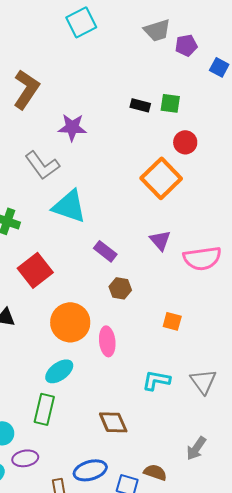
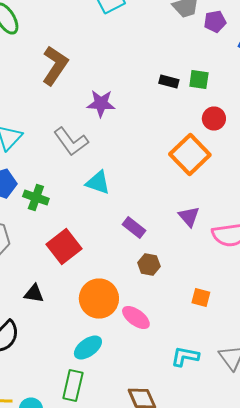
cyan triangle: (69, 206) -> (98, 182), size x0.7
pink ellipse: (107, 341) -> (136, 318), turned -48

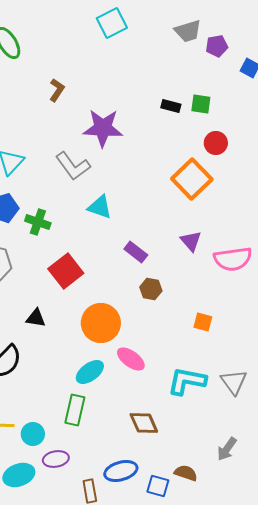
brown L-shape: (55, 66) -> (57, 90), size x0.6
purple star: (101, 104) -> (103, 128), size x1.4
pink ellipse: (136, 318) -> (131, 359), moved
cyan L-shape: (185, 356) -> (187, 381), size x1.4

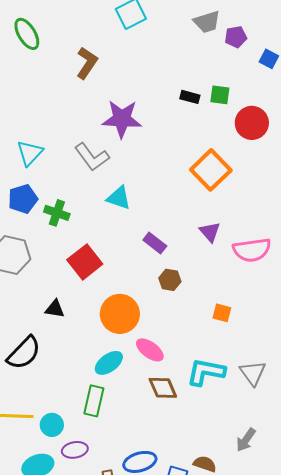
brown L-shape: (57, 90) -> (87, 63), moved, size x1.4
red circle: (216, 143) -> (252, 123), moved, size x1.4
brown diamond: (144, 423) -> (163, 388), moved

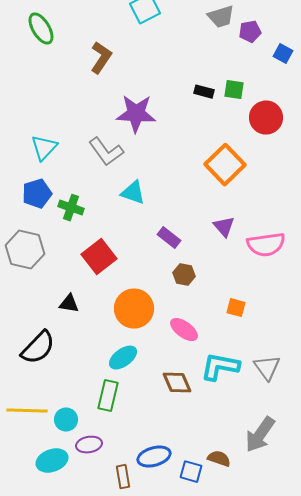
pink ellipse: (150, 350) -> (184, 330), moved
gray arrow: (246, 440) -> (260, 435), size x1.5

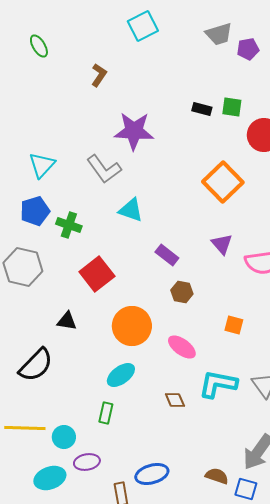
green ellipse: (41, 29) -> (39, 46), size x0.7
brown L-shape: (101, 58) -> (99, 75), size x0.7
brown diamond: (177, 383) -> (175, 400), size x0.7
green rectangle: (108, 396) -> (106, 413), size x0.7
blue square: (191, 472) -> (246, 489), moved

